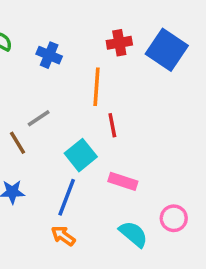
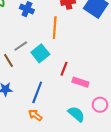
red line: (112, 125) -> (64, 69), moved, turned 32
cyan square: (81, 155) -> (40, 53), moved
pink rectangle: (123, 181) -> (80, 82), moved

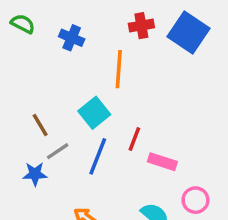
gray line: (21, 46) -> (58, 151), moved
blue line: (37, 92) -> (98, 156), moved

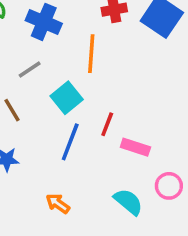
blue cross: (72, 38) -> (44, 22), size x1.4
gray line: (58, 151) -> (30, 70), moved

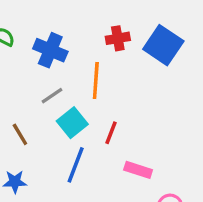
gray line: (30, 70) -> (52, 96), moved
red line: (107, 124) -> (111, 133), moved

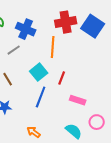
red cross: (118, 38) -> (66, 22), size x1.5
gray line: (52, 96) -> (14, 50), moved

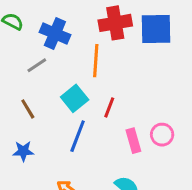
blue square: (93, 26) -> (156, 29), turned -35
pink rectangle: (78, 100) -> (133, 141), turned 56
pink circle: (97, 122) -> (162, 135), moved

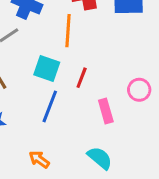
cyan square: (75, 98) -> (47, 69), turned -32
pink circle: (162, 135) -> (139, 90), moved

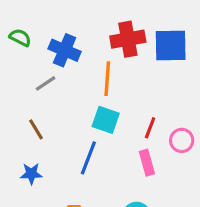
cyan square: (47, 69) -> (106, 120), moved
red line: (82, 78) -> (150, 128), moved

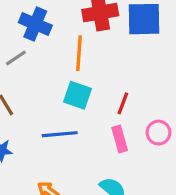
pink circle: (182, 140) -> (159, 133), moved
blue line: (88, 158) -> (60, 134), turned 64

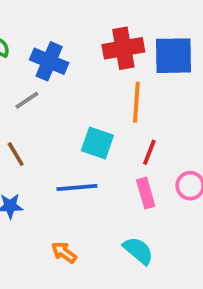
orange line: (79, 53) -> (136, 102), moved

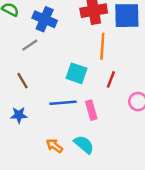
pink rectangle: (146, 193) -> (91, 110), moved
cyan semicircle: (138, 251) -> (84, 144), moved

